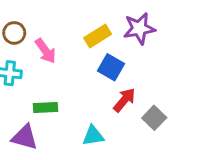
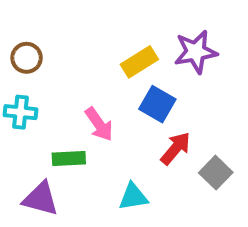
pink arrow: (45, 51) -> (99, 124), moved

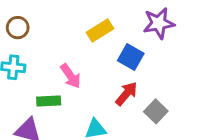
purple star: (196, 52) -> (159, 23), moved
blue square: (157, 104) -> (131, 57), moved

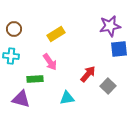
yellow rectangle: (100, 31) -> (56, 34), moved
blue square: (131, 57) -> (119, 49), moved, turned -36

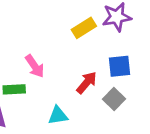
yellow rectangle: (56, 34) -> (84, 28), moved
blue square: (119, 49) -> (119, 66), moved

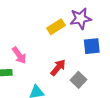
blue square: (119, 66) -> (92, 46), moved

